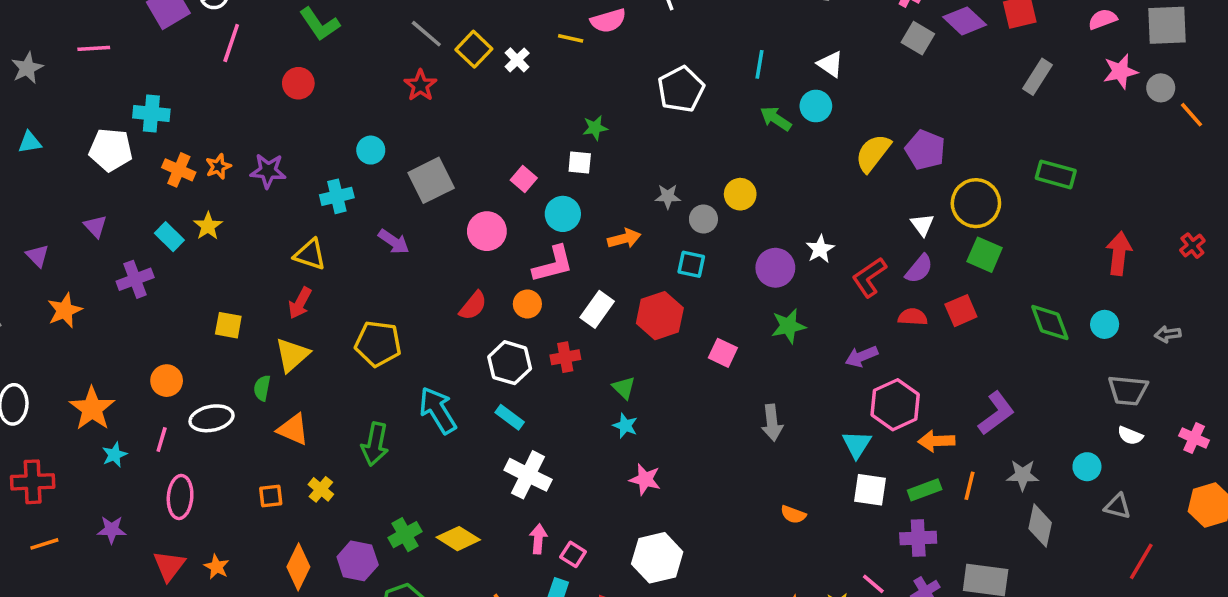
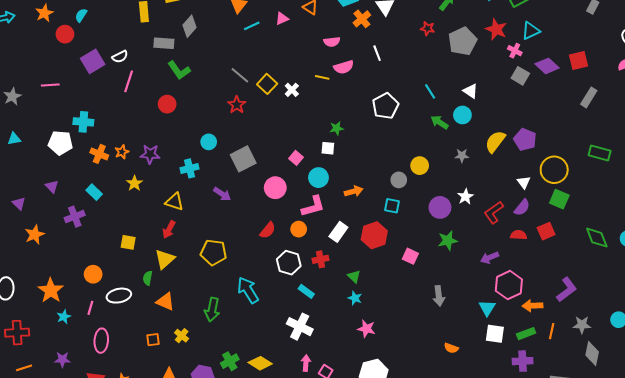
cyan line: (759, 64) -> (430, 91), turned -42
gray star: (668, 196) -> (462, 156), moved
yellow star: (208, 226) -> (134, 183), moved
cyan rectangle: (510, 417) -> (306, 291), moved

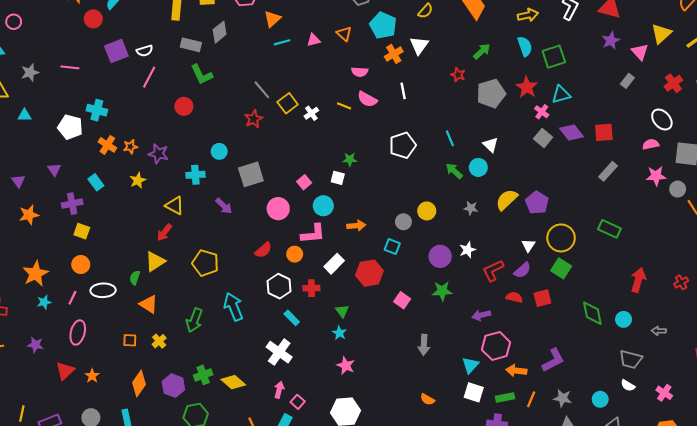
pink semicircle: (344, 67) -> (367, 99), turned 36
yellow square: (128, 242) -> (82, 231), moved

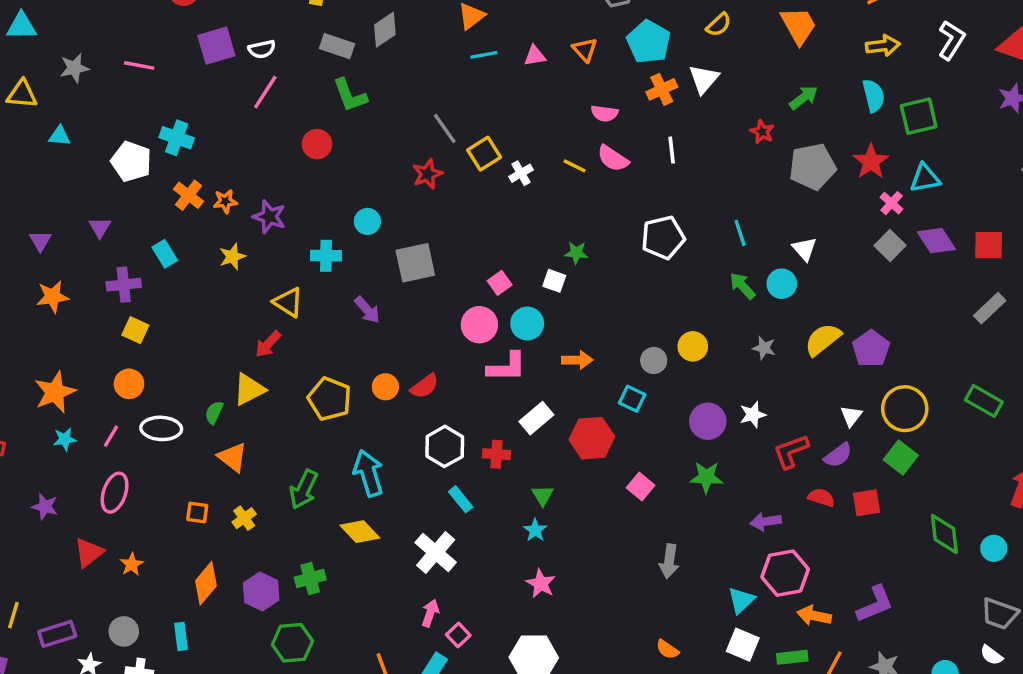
pink circle: (278, 209) -> (479, 325), moved
orange circle: (295, 254) -> (385, 387), moved
yellow diamond: (233, 382) -> (360, 532), moved

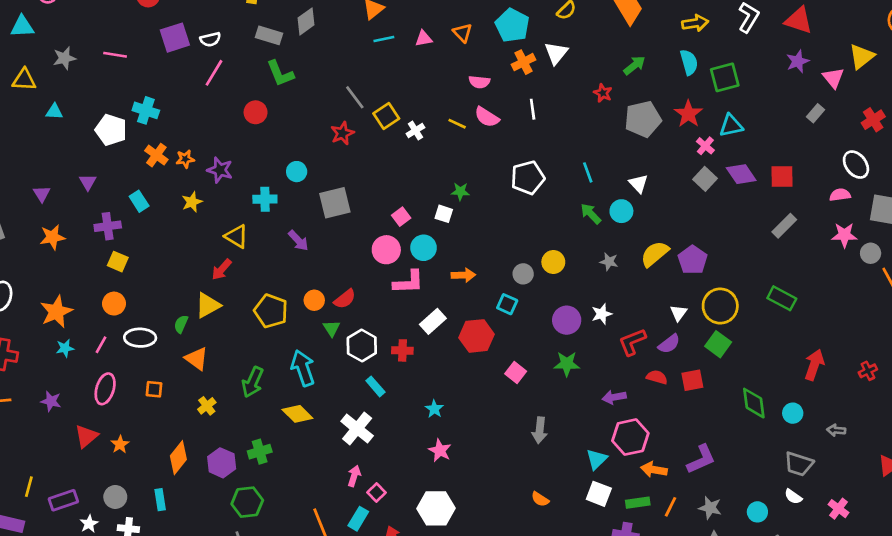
green triangle: (543, 495) -> (332, 328), moved
orange square: (197, 513) -> (154, 389), moved

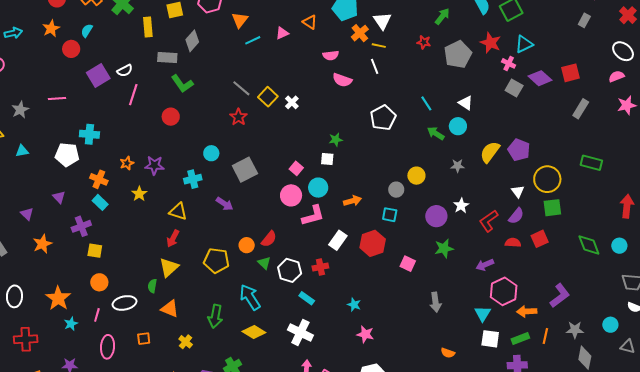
yellow line: (457, 124) -> (379, 46), moved
orange cross: (156, 155) -> (99, 179), moved
green square: (718, 344) -> (552, 208), turned -30

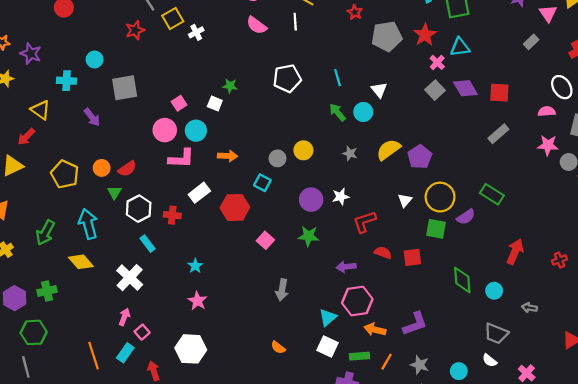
purple semicircle: (516, 216) -> (466, 217), moved

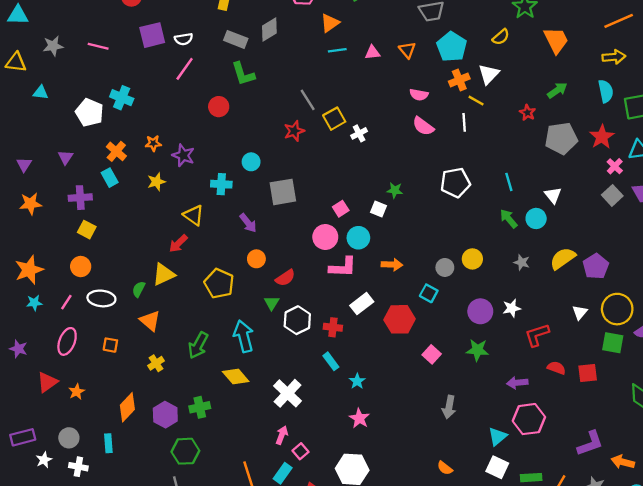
orange circle: (102, 168) -> (256, 259), moved
cyan rectangle: (147, 244) -> (331, 361), moved
orange arrow: (375, 330) -> (623, 462), moved

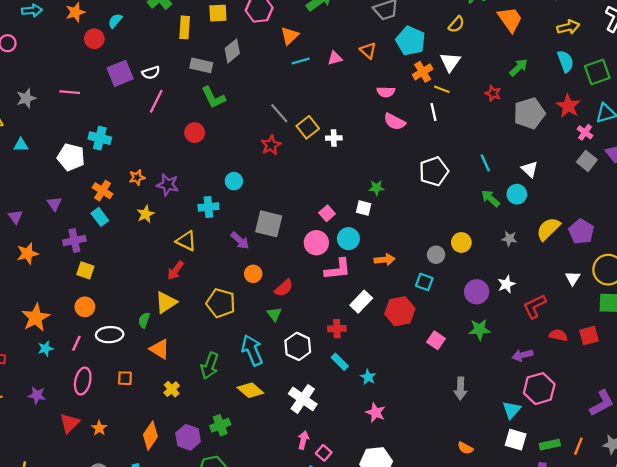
white cross: (359, 133) -> (334, 138), turned 35
gray square: (283, 192) -> (269, 224), moved, turned 32
white hexagon: (297, 320) -> (298, 346), moved

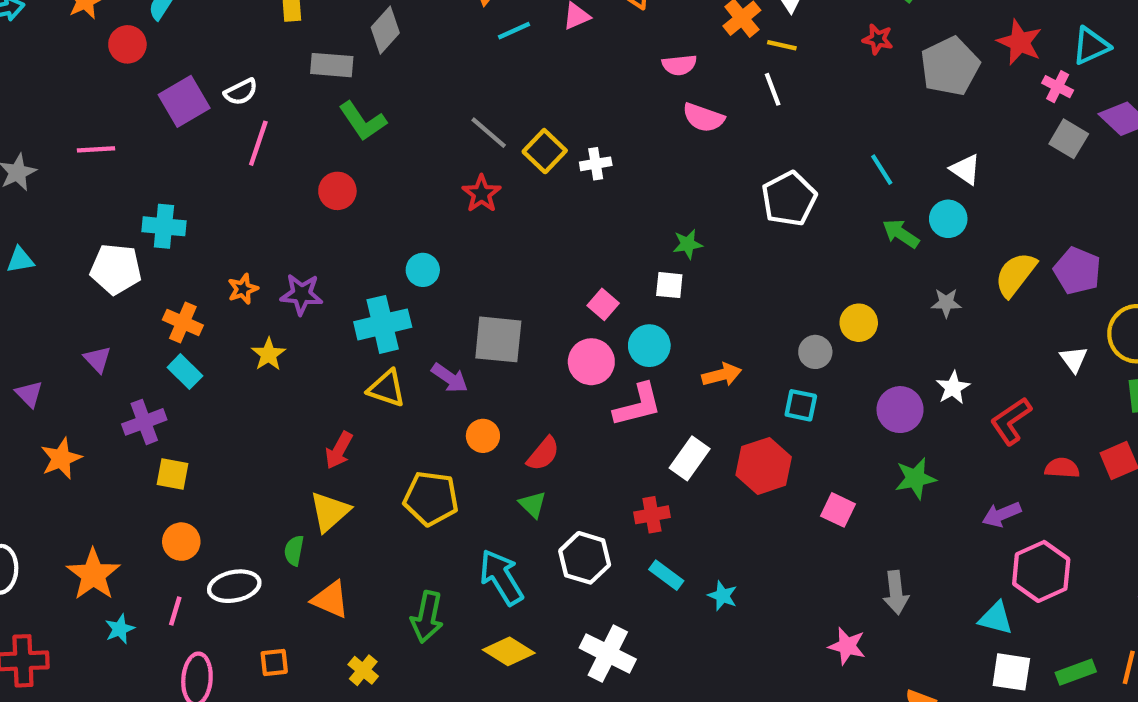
cyan cross: (208, 207) -> (383, 324), size x1.4
yellow triangle: (186, 241) -> (387, 388), moved
cyan triangle: (512, 410) -> (996, 618), turned -48
pink star: (376, 413) -> (847, 646), moved

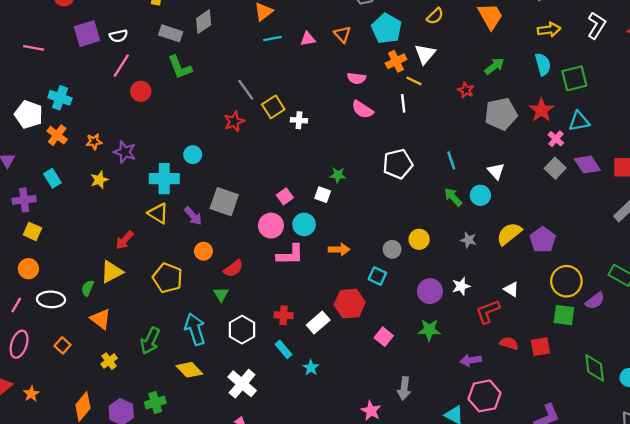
red circle: (337, 191) -> (141, 91), moved
orange cross: (183, 323) -> (57, 135), moved
white triangle: (1074, 359) -> (511, 289), moved, turned -35
white rectangle: (690, 458) -> (318, 323), moved
orange square: (274, 663) -> (62, 345), turned 35

